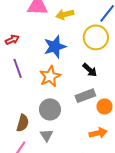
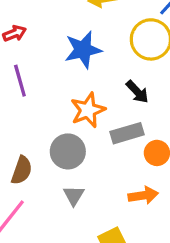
orange star: (50, 76) -> (88, 110), moved
gray triangle: (47, 135) -> (74, 195), moved

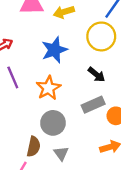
orange star: (88, 110) -> (48, 88), moved
brown semicircle: (22, 170) -> (34, 147), moved

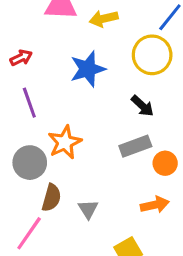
orange star: (48, 88) -> (65, 142), moved
gray circle: (53, 123) -> (30, 163), moved

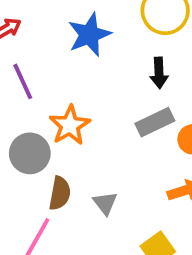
black arrow: (142, 106) -> (159, 73), turned 50

